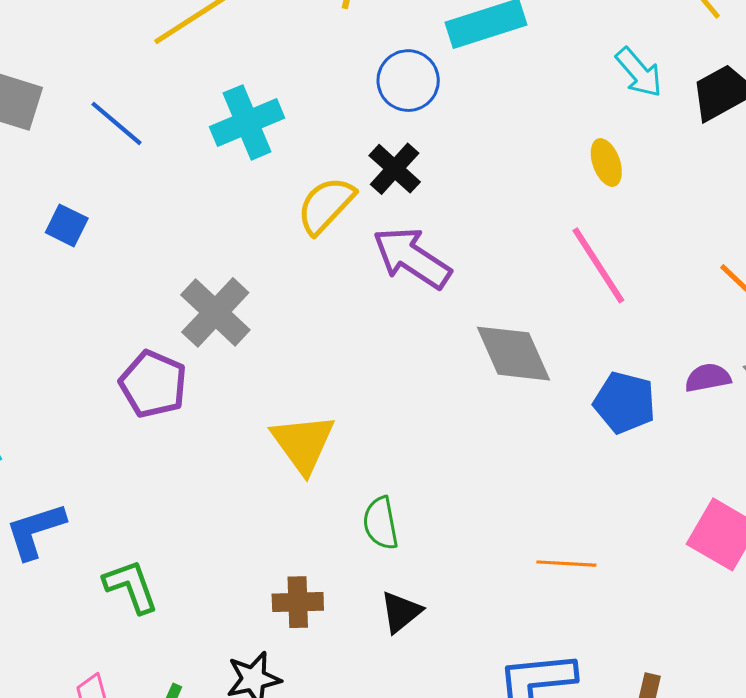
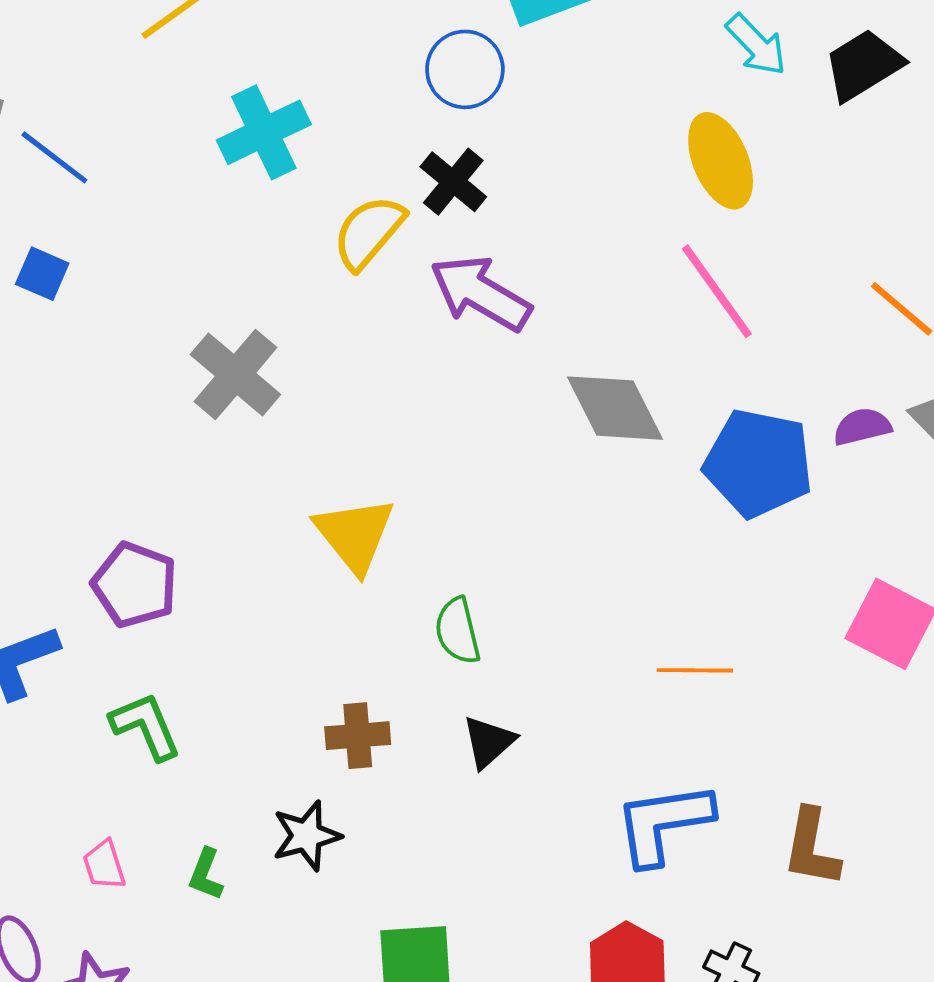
blue line: (116, 123) -> (54, 157), moved
yellow ellipse: (606, 162) -> (721, 161), size x1.6
purple pentagon: (153, 384) -> (135, 585), moved
blue pentagon: (625, 403) -> (758, 463), size x1.4

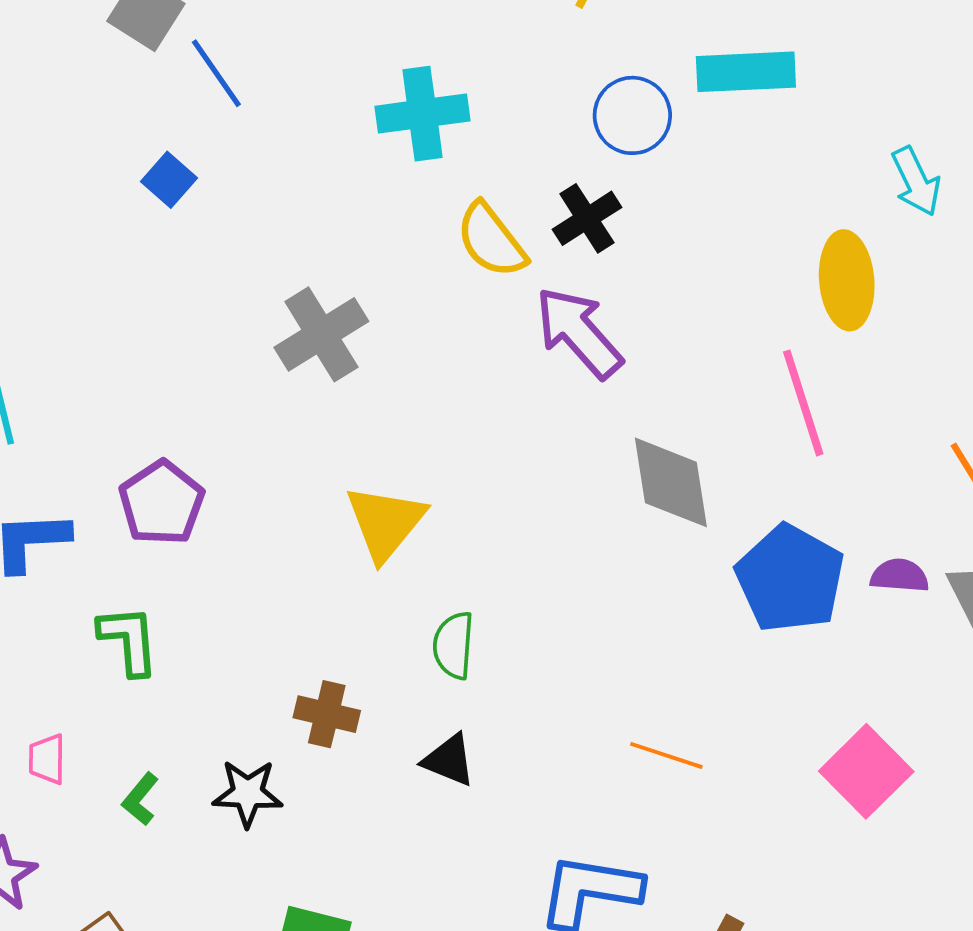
yellow semicircle: (369, 232) -> (491, 240), turned -96
black triangle: (489, 742) -> (449, 760), turned 46

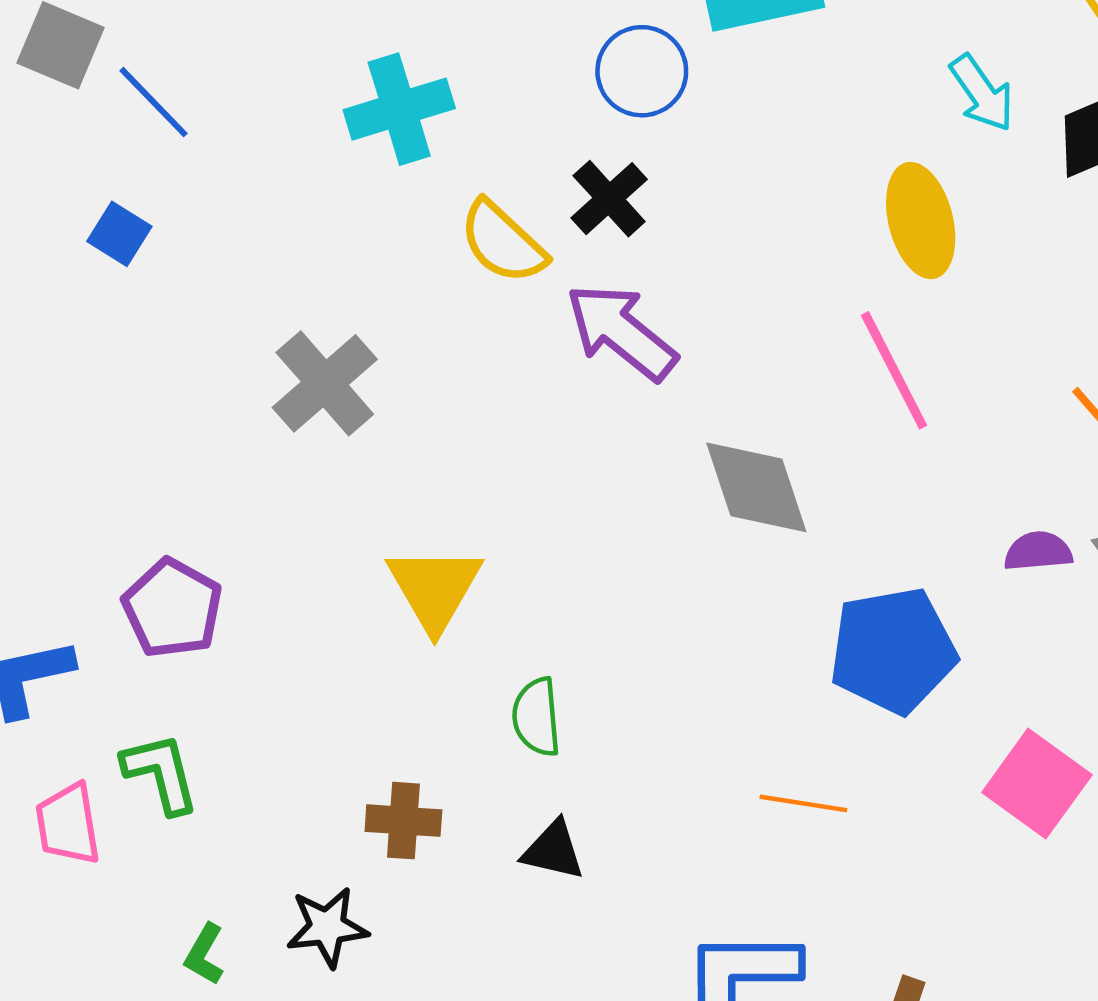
blue pentagon: (790, 579) -> (893, 650), moved, turned -30
pink trapezoid: (47, 759) -> (68, 824), moved, size x1.4

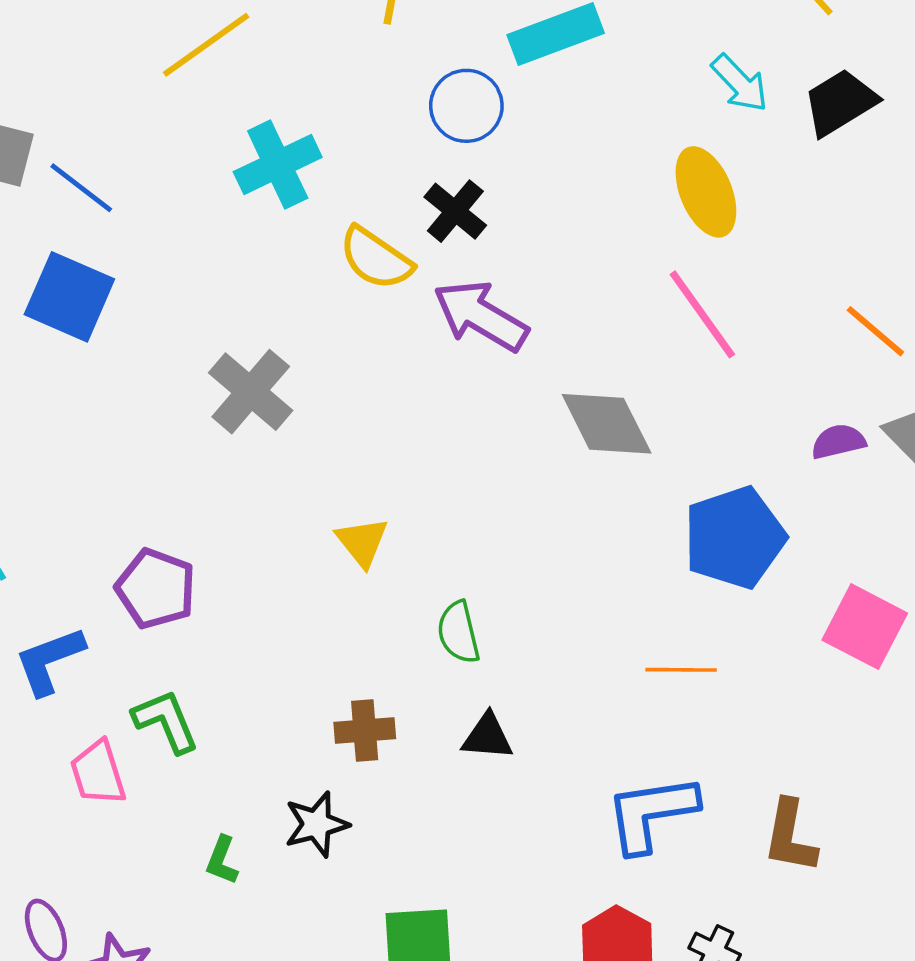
blue square: (119, 234) -> (69, 297), size x1.8
yellow triangle: (434, 588) -> (362, 542), size x0.7

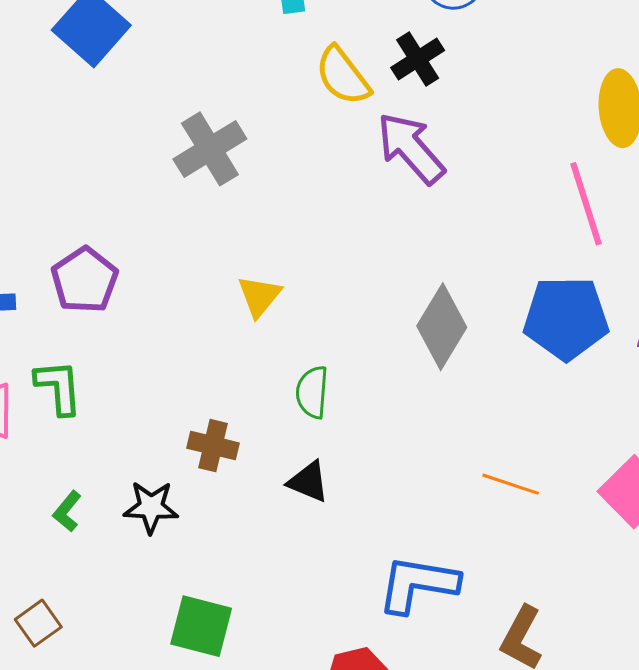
gray diamond: (607, 424) -> (442, 327), moved, turned 40
blue pentagon: (734, 538) -> (566, 318), moved
orange line: (681, 670) -> (511, 484), moved

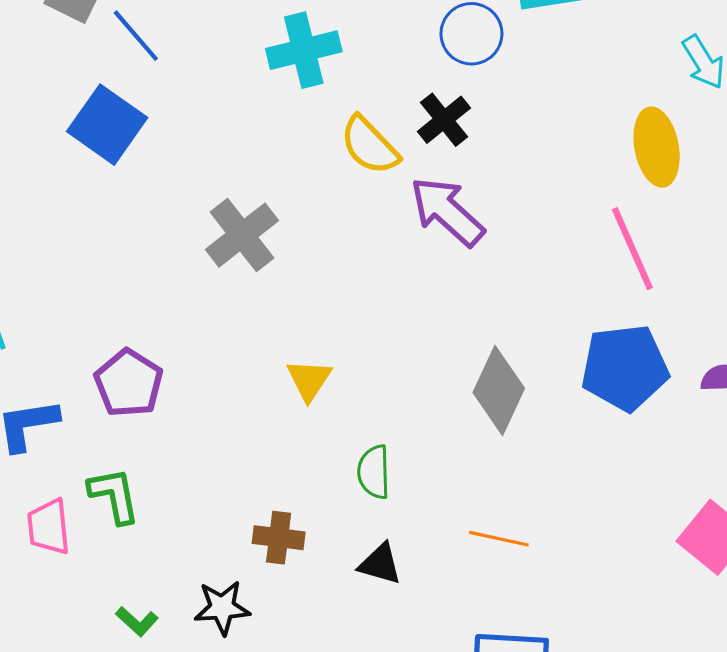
orange line: (511, 484) -> (499, 539), moved
green L-shape: (67, 511) -> (137, 621), turned -81

